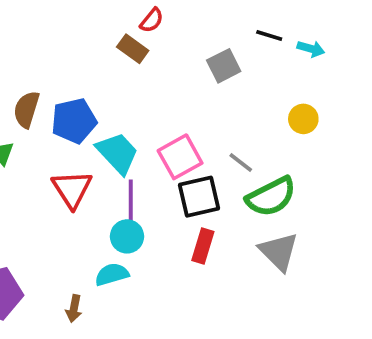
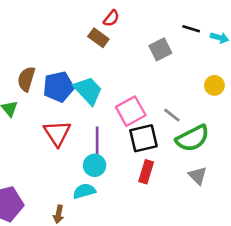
cyan trapezoid: (118, 153) -> (88, 91), moved
gray triangle: (279, 252) -> (198, 176), size x0.7

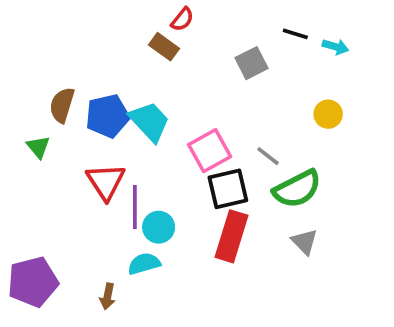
purple line: (97, 142) -> (135, 207), moved
red rectangle: (146, 172) -> (232, 236), size x1.5

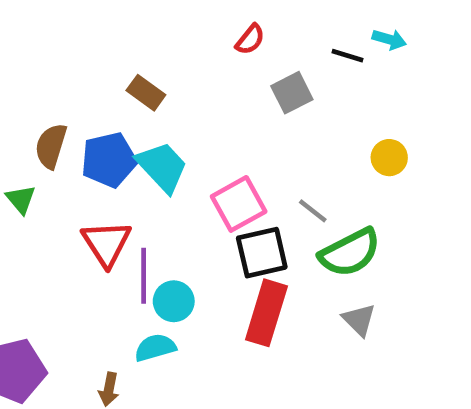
red semicircle: (182, 19) -> (250, 39), moved
brown rectangle: (164, 47) -> (146, 93), moved
cyan arrow: (335, 47) -> (389, 39), moved

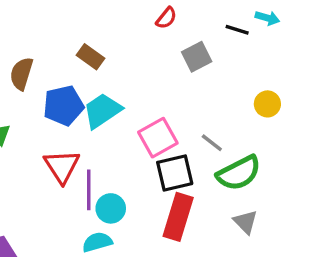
brown semicircle: (51, 146) -> (21, 74), moved
cyan trapezoid: (162, 167) -> (102, 111), turned -81

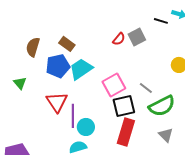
red semicircle: (166, 18) -> (119, 39), moved
brown rectangle: (90, 57) -> (67, 44), moved

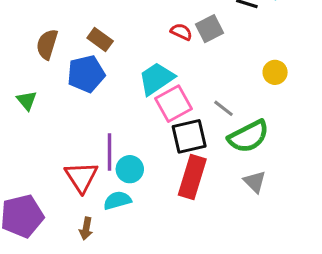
red semicircle: (119, 39) -> (181, 32), turned -104
cyan trapezoid: (81, 69) -> (156, 79), moved
red triangle: (57, 102) -> (81, 177), moved

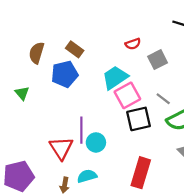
gray square: (209, 29) -> (158, 60), moved
red semicircle: (181, 32) -> (133, 44), turned 136
red rectangle: (192, 177) -> (141, 173), moved
cyan semicircle: (117, 200) -> (87, 176), moved

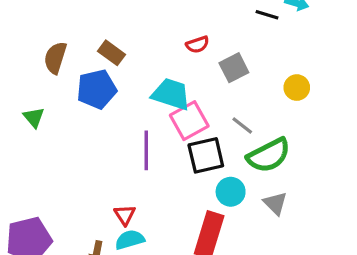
cyan trapezoid: (115, 77) -> (171, 94), turned 52
purple line: (81, 130) -> (146, 150), moved
cyan circle: (96, 142) -> (231, 192), moved
red triangle: (61, 148) -> (125, 215), moved, size x0.6

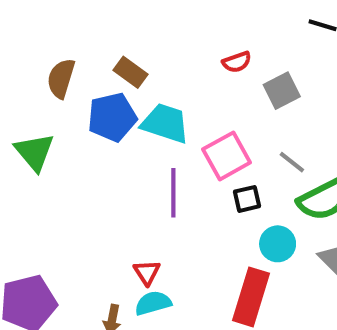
cyan trapezoid: (171, 94) -> (165, 123), moved
green triangle: (34, 117) -> (34, 152), size x1.5
black square: (206, 155) -> (247, 199), size x0.6

